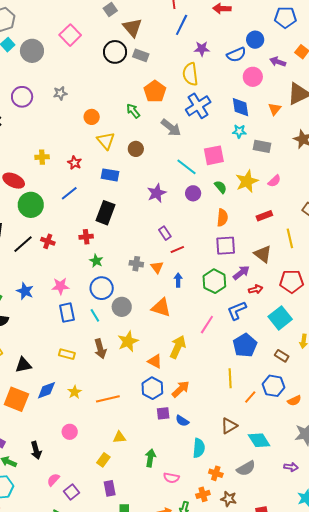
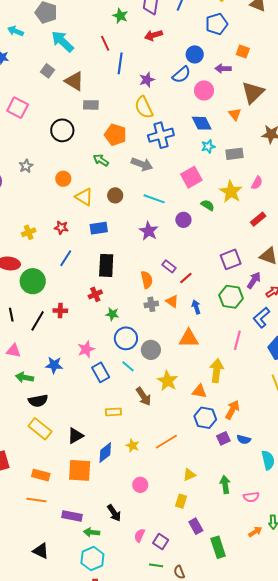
black circle: (115, 52) -> (62, 130), moved
blue cross: (198, 106) -> (161, 135), turned 35
cyan line: (186, 167) -> (154, 199), moved
orange semicircle: (222, 218) -> (147, 280), moved

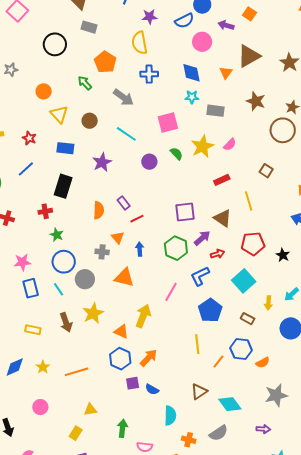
blue cross: (161, 135) -> (149, 74), size x0.7
purple star: (149, 231) -> (102, 162), moved
gray cross: (151, 304) -> (102, 252), moved

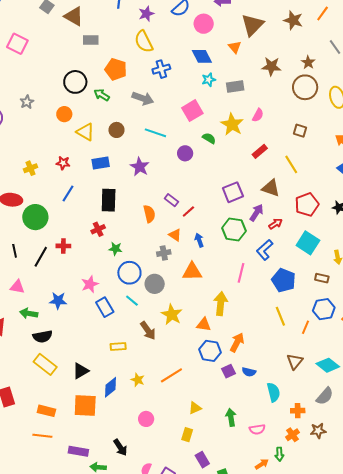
black circle: (55, 44) -> (75, 82), moved

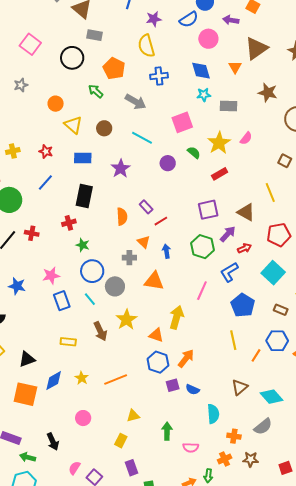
pink square: (17, 44) -> (30, 44), moved
black circle: (75, 82) -> (72, 58), moved
red rectangle: (260, 151) -> (220, 174), moved

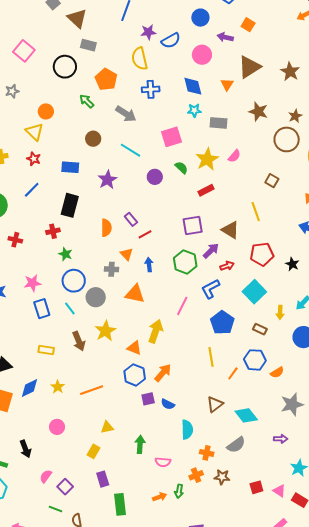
blue semicircle: (189, 19) -> (171, 41), moved
yellow triangle: (73, 125) -> (35, 132), moved

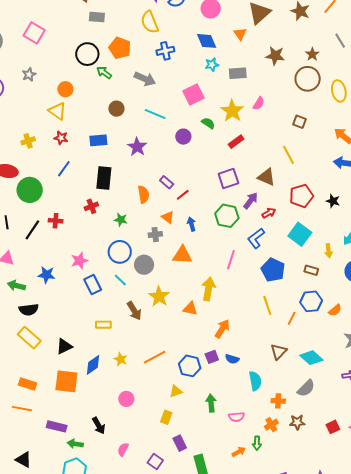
black circle: (65, 67) -> (87, 54), moved
green star: (65, 254) -> (121, 220), moved
blue hexagon: (135, 375) -> (190, 366), moved
purple square: (65, 487) -> (155, 462), moved

